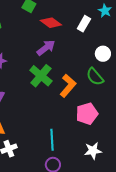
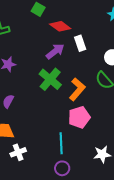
white rectangle: (84, 24) -> (80, 43), moved, turned -49
pink pentagon: (87, 114) -> (79, 117), moved

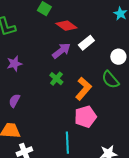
white rectangle: (80, 43) -> (86, 43), turned 70
green cross: (50, 79) -> (56, 79), size x0.6

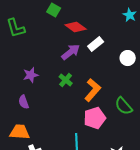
purple star: (14, 64) -> (31, 75), moved
green semicircle: (110, 80) -> (124, 106), moved
purple semicircle: (14, 101) -> (24, 102), turned -48

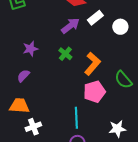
white circle: (128, 58) -> (120, 27), moved
purple semicircle: (24, 102) -> (23, 76), turned 64

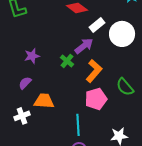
purple arrow: (70, 26) -> (84, 46), moved
white circle: (120, 27) -> (122, 34), size x1.6
orange trapezoid: (19, 106) -> (44, 101), moved
white cross: (33, 127) -> (22, 116), moved

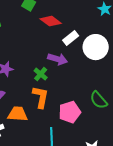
purple arrow: (84, 46) -> (58, 59), turned 54
orange L-shape: (94, 71) -> (41, 97), moved, turned -30

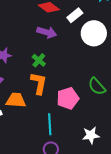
white rectangle: (71, 38) -> (75, 15), moved
purple arrow: (58, 59) -> (47, 32), moved

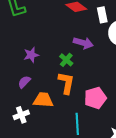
white rectangle: (75, 15) -> (102, 15), turned -63
purple arrow: (47, 32) -> (83, 43), moved

